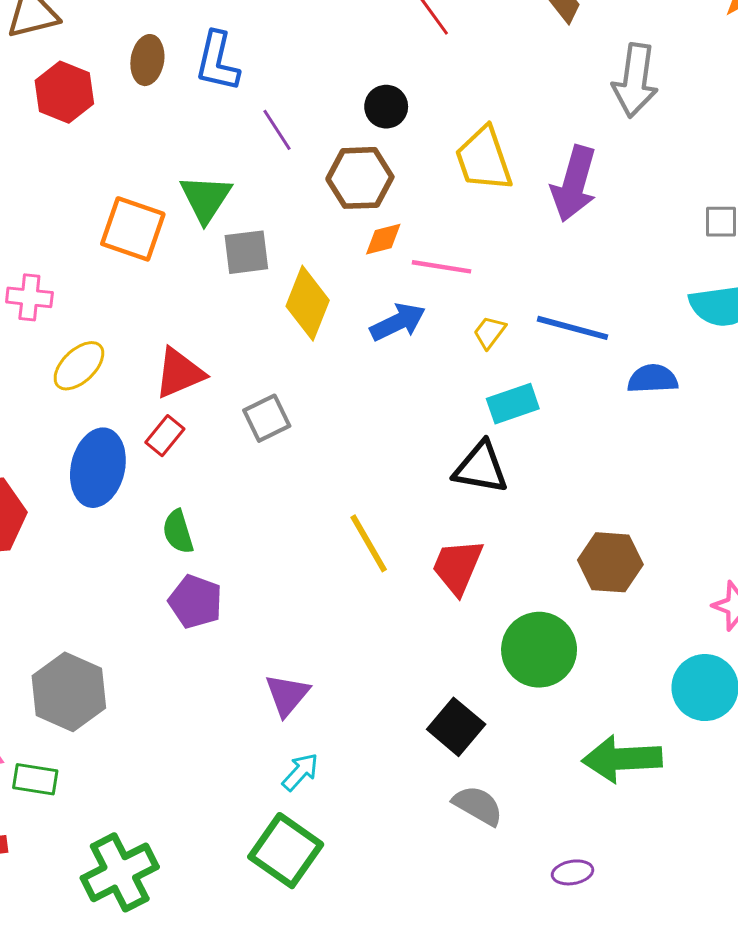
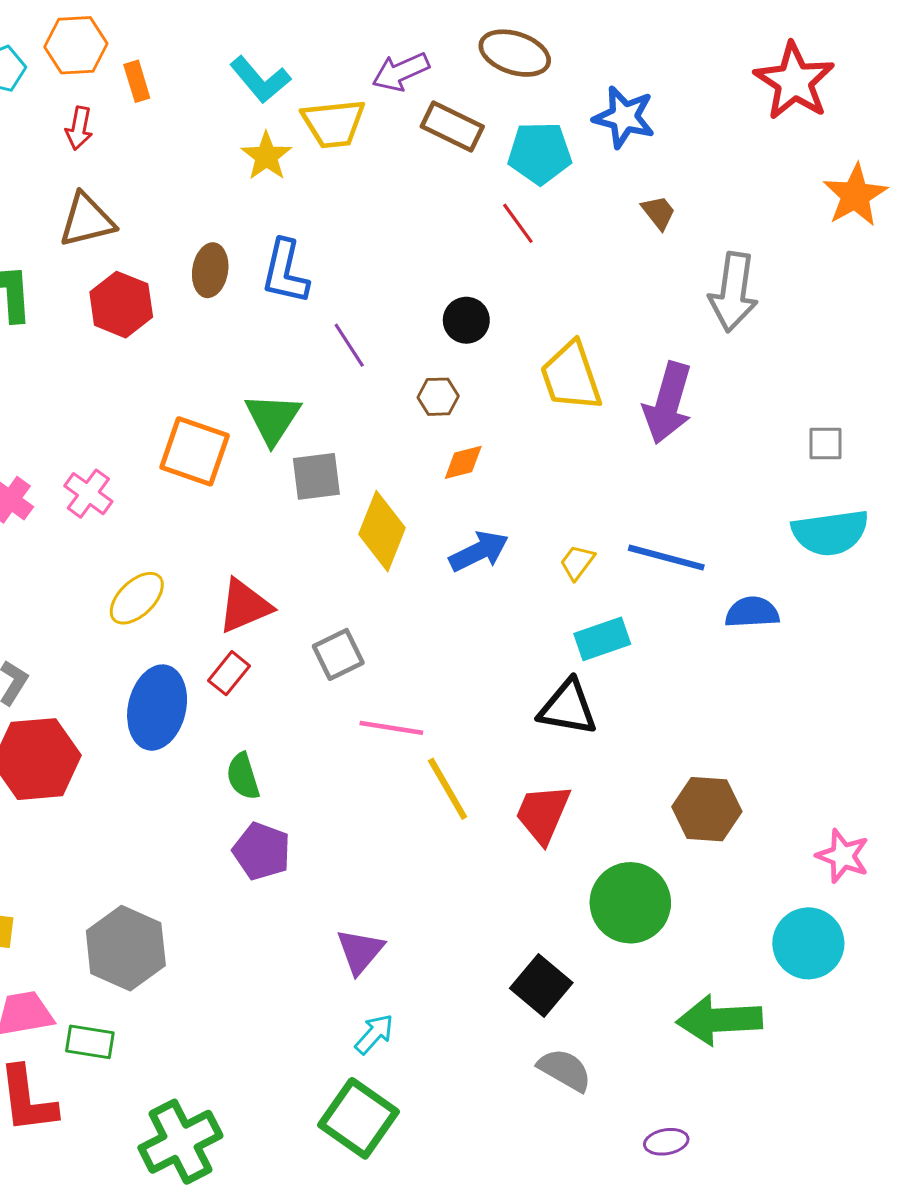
brown hexagon: (360, 178) -> (438, 397), size x0.6
pink line: (441, 267) -> (391, 728), moved
pink cross: (29, 297) -> (88, 494), moved, turned 30

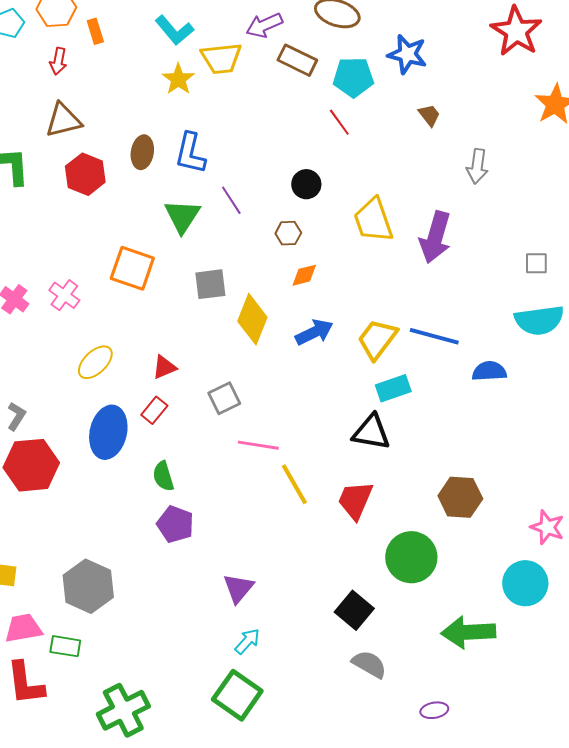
gray arrow: (733, 292) -> (477, 166), size x0.7
green triangle: (273, 419) -> (182, 216), moved
yellow trapezoid: (577, 562) -> (377, 339), size x1.8
red triangle: (245, 606) -> (164, 367), size x0.7

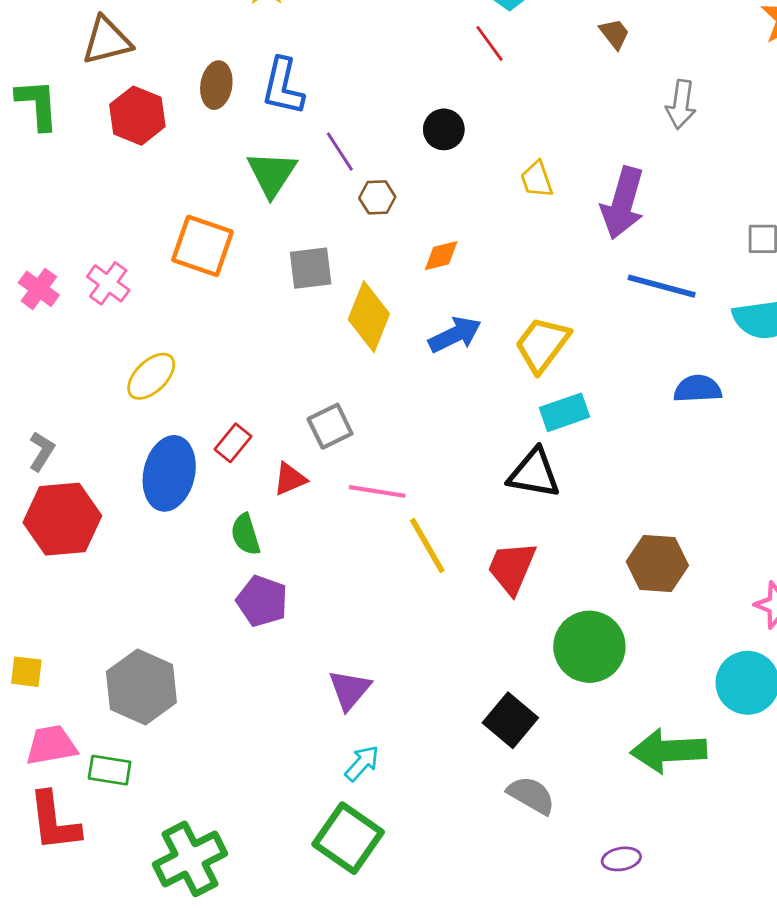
yellow trapezoid: (373, 220) -> (537, 179), size x0.6
brown hexagon: (288, 233) -> (377, 197), moved
blue line: (434, 336) -> (662, 286), moved
red triangle: (164, 367) -> (290, 479), moved

